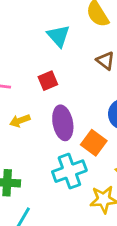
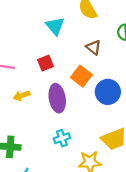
orange square: (94, 143) -> (81, 76), moved
cyan cross: (69, 171) -> (62, 138), size x0.6

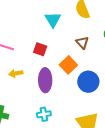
red square: (46, 63) -> (40, 49), turned 32

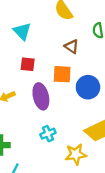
cyan triangle: (53, 20) -> (22, 31), moved
orange square: (68, 65) -> (62, 74), turned -30

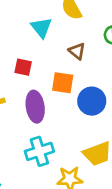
cyan triangle: (22, 31) -> (41, 28), moved
cyan cross: (48, 134) -> (39, 151), size x1.5

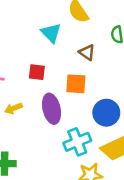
blue circle: (92, 101) -> (106, 113), moved
cyan cross: (39, 151) -> (77, 142), moved

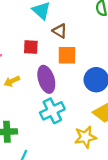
brown triangle: (87, 52) -> (60, 31), moved
cyan cross: (77, 142) -> (52, 111), moved

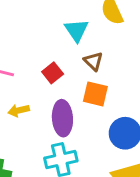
red square: (31, 47) -> (53, 73), turned 35

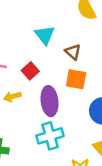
cyan triangle: (76, 30) -> (45, 35), moved
red square: (53, 73) -> (30, 71), moved

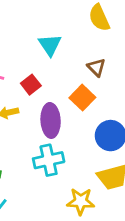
brown triangle: (73, 52) -> (96, 67), moved
orange square: (76, 79) -> (82, 98), turned 30

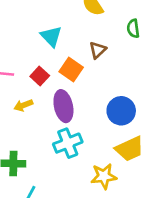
brown triangle: (96, 67) -> (98, 50), turned 42
orange square: (82, 98) -> (71, 69), moved

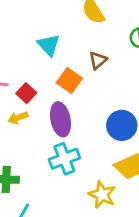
red square: (40, 76) -> (26, 93), moved
yellow star: (104, 176) -> (102, 195), turned 30

